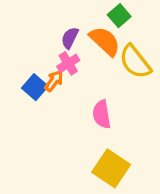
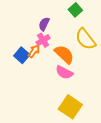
orange semicircle: (105, 41) -> (64, 54), moved
pink semicircle: (102, 114) -> (64, 72), turned -54

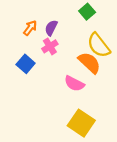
orange arrow: (34, 51) -> (30, 28), moved
orange semicircle: (64, 54) -> (89, 63), moved

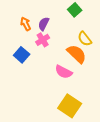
orange arrow: (30, 28) -> (26, 24), turned -64
yellow semicircle: (99, 45) -> (85, 39), size x0.7

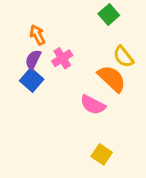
purple semicircle: (44, 24) -> (33, 60), moved
yellow square: (70, 106) -> (102, 154), size x0.6

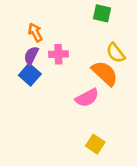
green square: (109, 14) -> (102, 13), turned -36
pink cross: (62, 58) -> (58, 54), turned 30
pink semicircle: (93, 105) -> (87, 98), turned -55

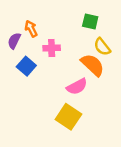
green square: (102, 13) -> (90, 21), moved
purple semicircle: (31, 56) -> (14, 41), moved
yellow square: (95, 144) -> (68, 117), moved, size x1.5

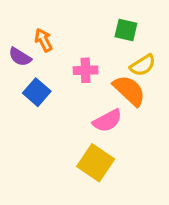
purple semicircle: (14, 41) -> (20, 57), turned -84
yellow semicircle: (102, 47) -> (143, 65), turned -84
pink cross: (52, 48) -> (86, 70), moved

